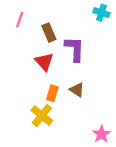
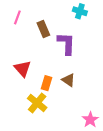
cyan cross: (101, 13) -> (80, 11), moved
red triangle: (44, 62) -> (23, 69), moved

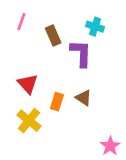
cyan cross: (80, 11) -> (95, 27), moved
yellow cross: (37, 103) -> (29, 121), moved

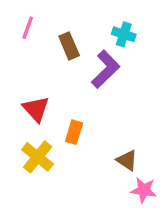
purple L-shape: (81, 53) -> (106, 69), turned 44
brown triangle: (84, 98) -> (127, 160), moved
pink star: (110, 146) -> (144, 190), turned -30

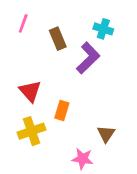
yellow cross: (38, 157) -> (32, 131), turned 32
brown triangle: (127, 160) -> (106, 134), turned 30
pink star: (144, 190) -> (83, 159), moved

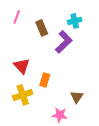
cyan cross: (103, 29) -> (75, 21), turned -32

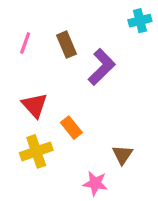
pink line: (17, 17) -> (25, 43), moved
cyan cross: (75, 21) -> (140, 21), moved
orange rectangle: (45, 80) -> (71, 128), turned -56

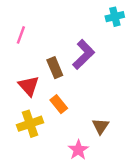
brown rectangle: (67, 45) -> (55, 68), moved
pink star: (95, 183) -> (78, 150), turned 30

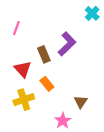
cyan cross: (115, 17) -> (92, 13), turned -32

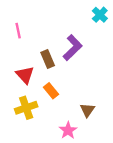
pink line: (16, 28) -> (18, 31), turned -32

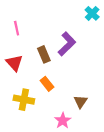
red triangle: (25, 75) -> (14, 63), moved
yellow cross: (26, 108) -> (24, 100), turned 30

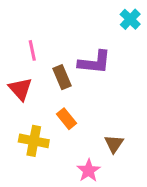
pink line: (17, 28) -> (32, 50), moved
purple L-shape: (67, 44) -> (95, 62), turned 50

